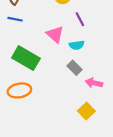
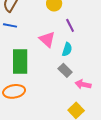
cyan semicircle: (77, 45) -> (67, 49), turned -64
green rectangle: (26, 58) -> (20, 61), turned 60

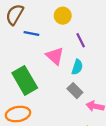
blue line: (10, 25) -> (31, 34), moved
green rectangle: (20, 61) -> (25, 80), turned -30

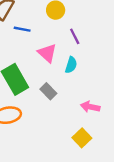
gray rectangle: (75, 91) -> (48, 91), moved

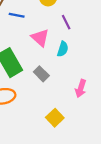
pink arrow: (90, 107) -> (81, 88), turned -84
yellow square: (82, 138) -> (55, 118), moved

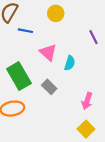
purple line: (66, 22) -> (94, 37), moved
yellow square: (55, 118) -> (86, 129), moved

